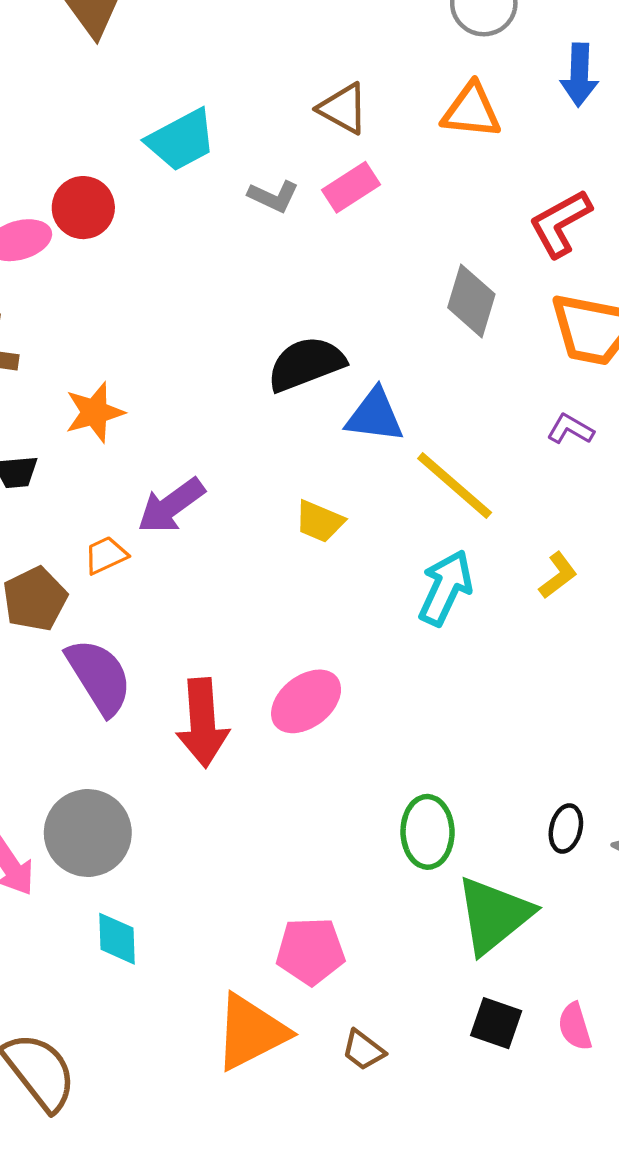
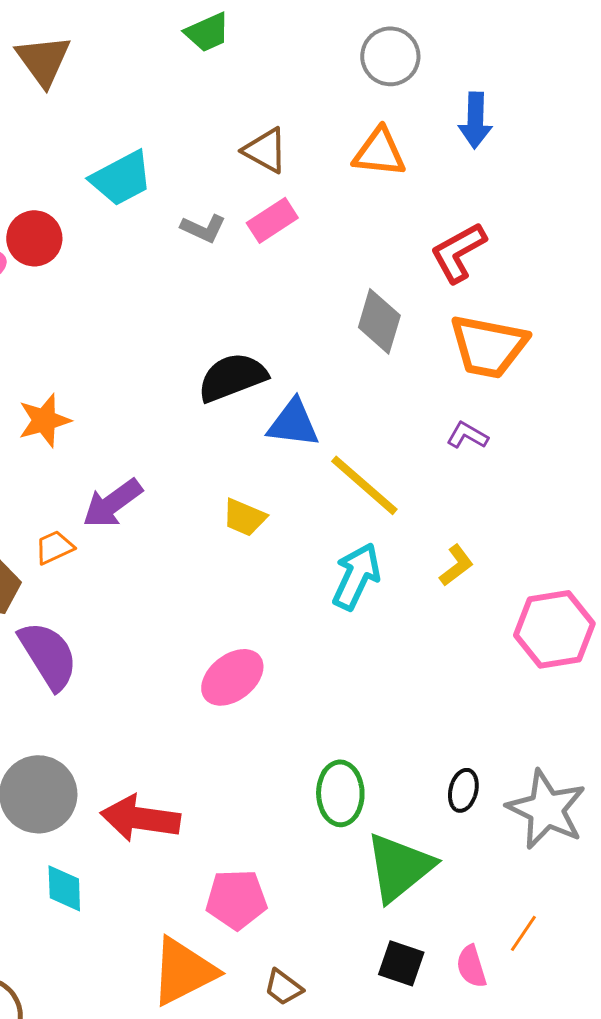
red arrow: (203, 723) -> (140, 818), moved, turned 102

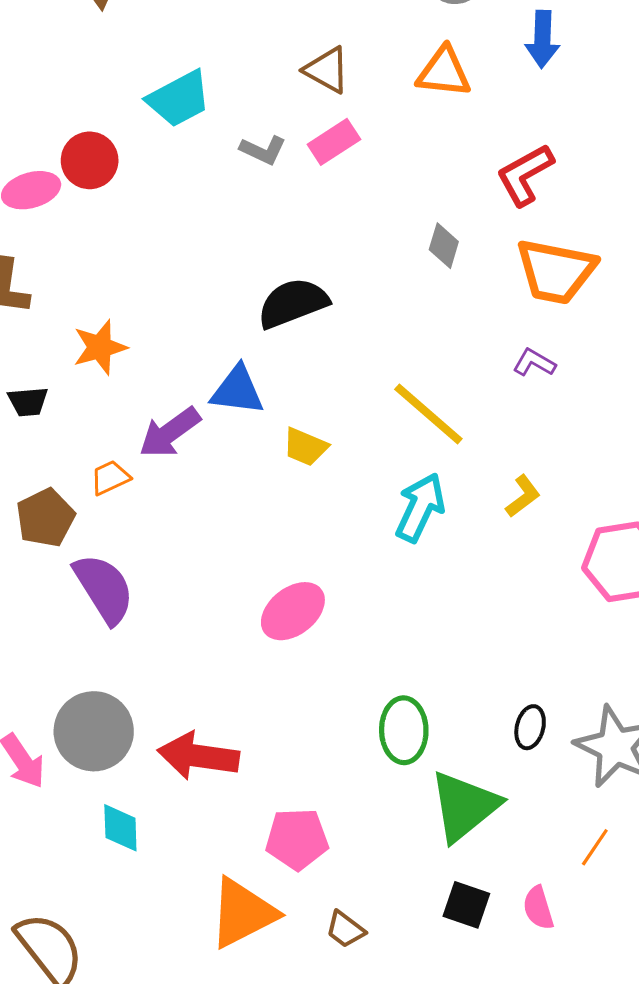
gray diamond: (379, 321) -> (444, 246), size x0.7
blue triangle: (293, 423) -> (237, 390), moved
orange line: (523, 933) -> (595, 847), moved

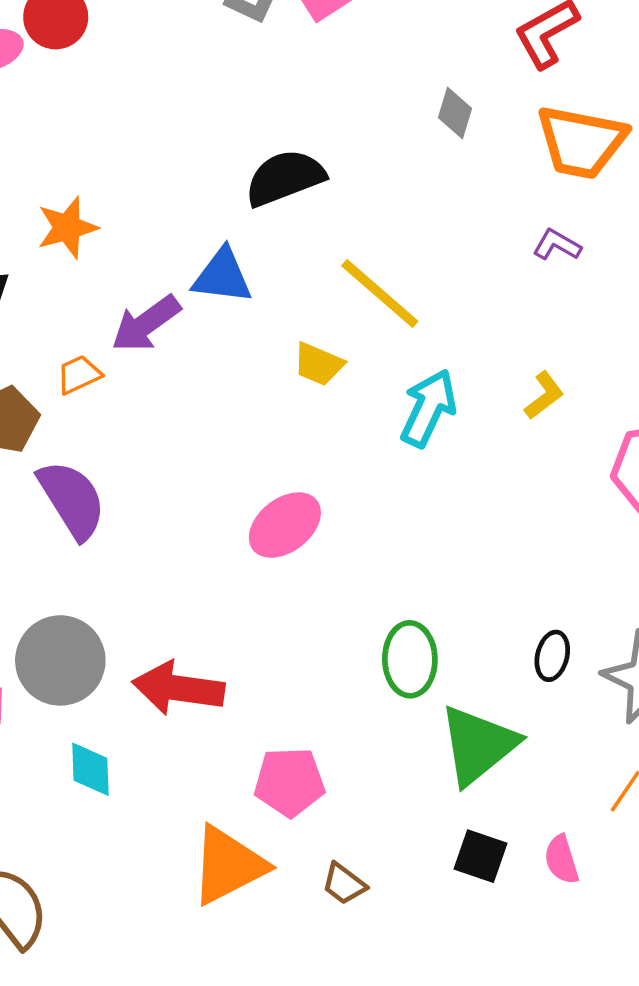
yellow line: (428, 414) -> (380, 294), moved
yellow trapezoid: (305, 447) -> (318, 364), moved

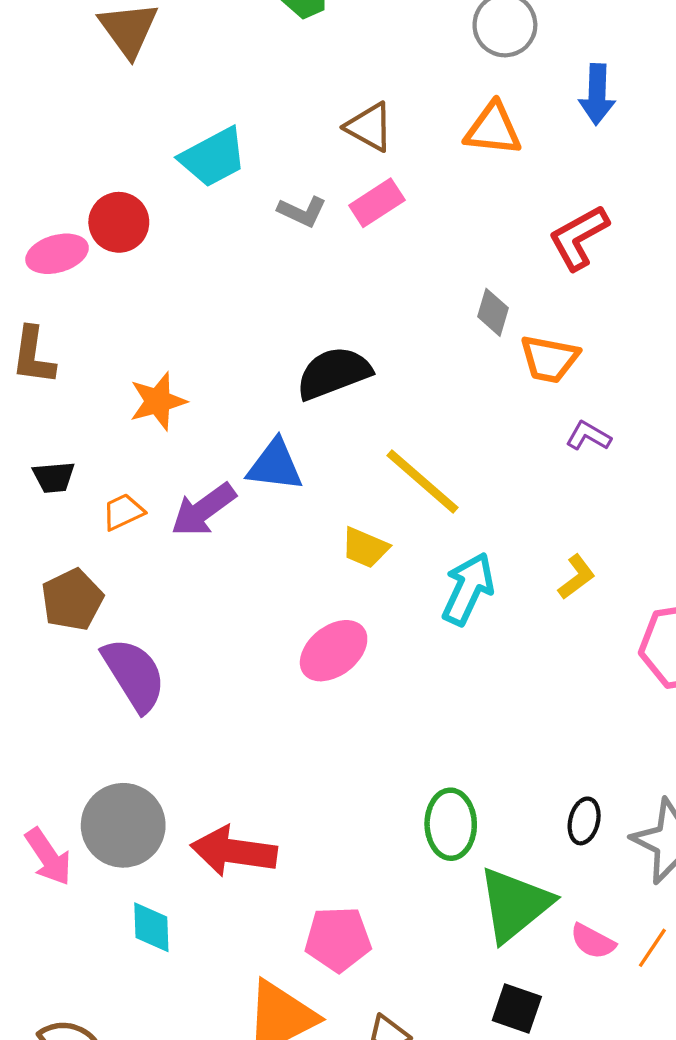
orange trapezoid: (581, 142) -> (549, 359), moved, size x0.7
orange star: (67, 228) -> (158, 401), moved
orange trapezoid: (79, 375) -> (123, 512), moved
pink ellipse: (285, 525) -> (334, 651), moved
pink semicircle: (562, 860) -> (593, 941), moved, turned -45

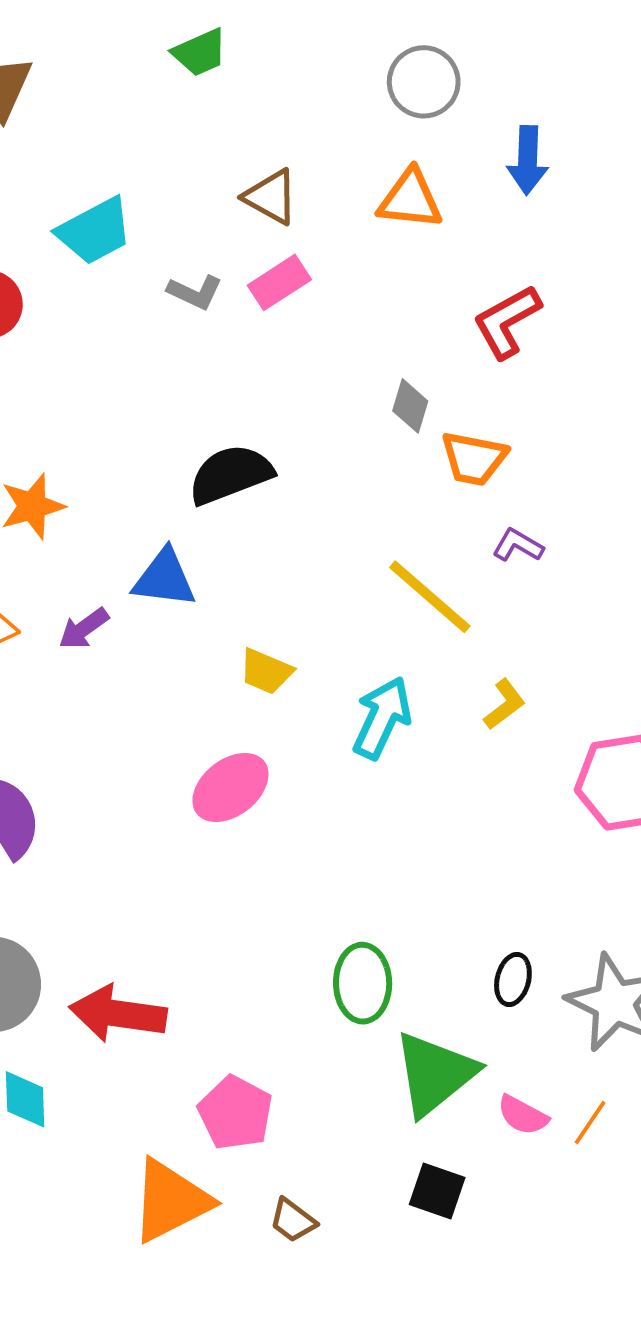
yellow line: (422, 482) -> (430, 597), moved
purple arrow: (203, 510) -> (84, 629), size x0.7
pink pentagon: (338, 939) -> (235, 1113), turned 30

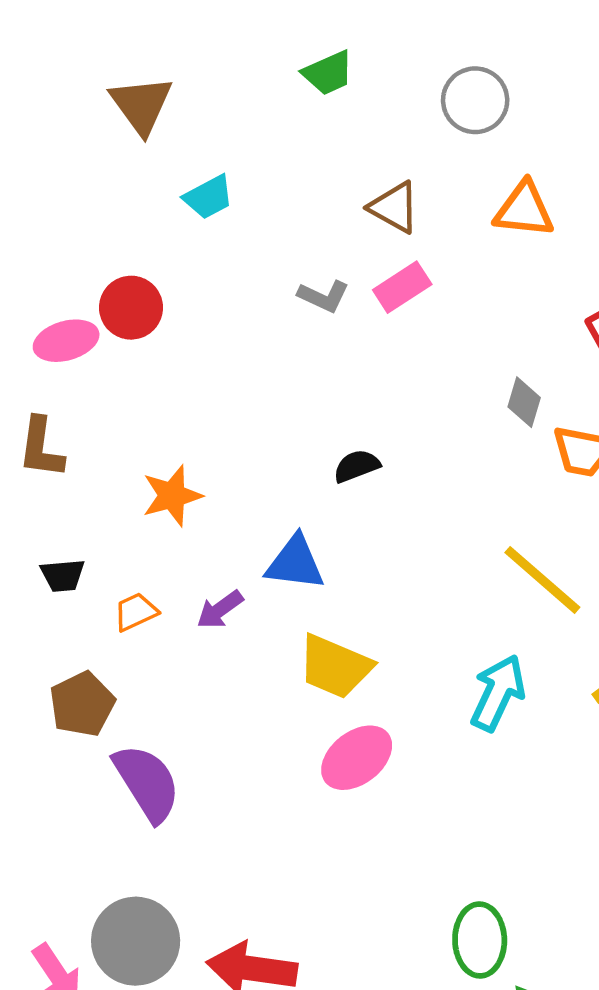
gray circle: (424, 82) -> (475, 100), moved
cyan trapezoid: (95, 231) -> (209, 197), moved, size x0.7
black semicircle: (230, 474) -> (357, 466), size x0.6
yellow trapezoid: (266, 671) -> (335, 667), moved, size x1.5

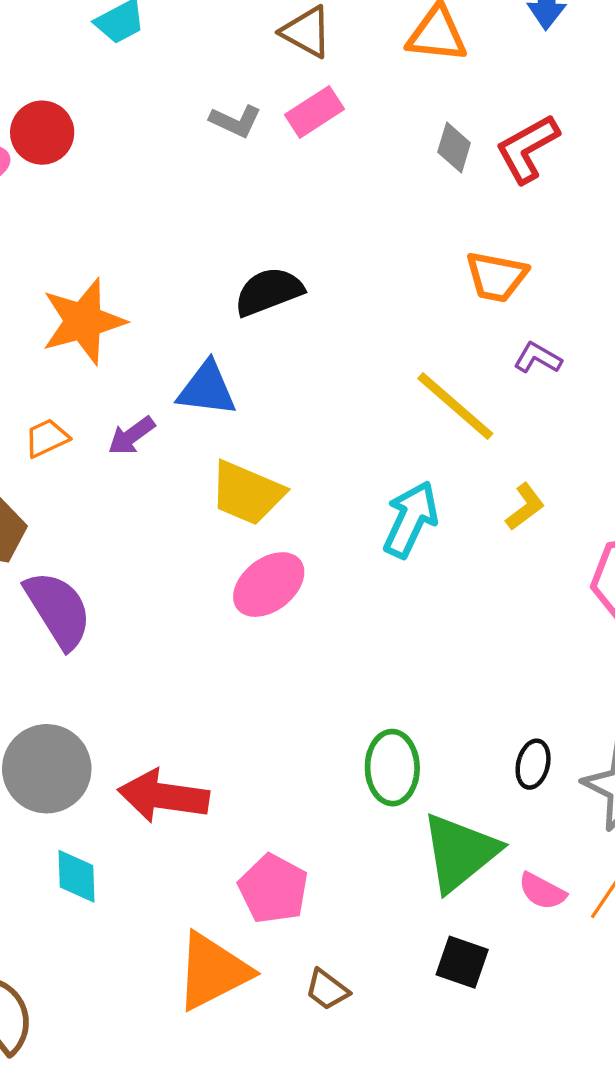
gray diamond: (524, 402) -> (454, 147), moved
black semicircle: (357, 466) -> (269, 292), size x1.5
orange star: (172, 496) -> (83, 321), size x1.4

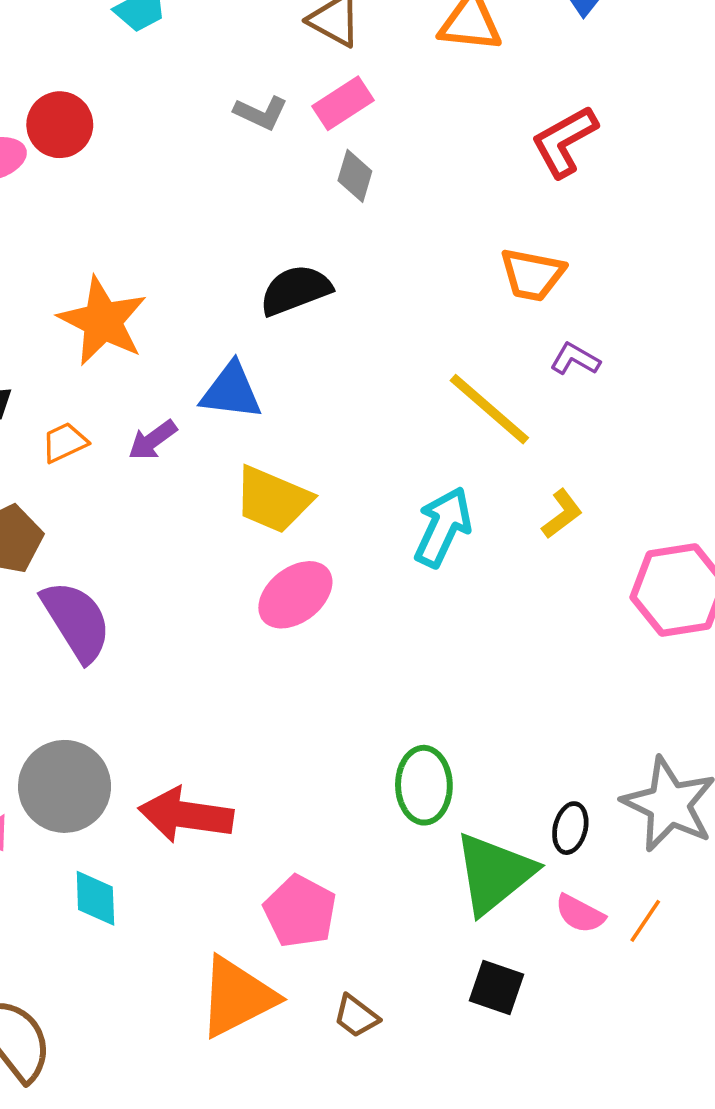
gray diamond: (454, 147) -> (355, 176), moved
orange star: (83, 321) -> (103, 321), turned -30
black ellipse: (533, 764) -> (570, 828), moved

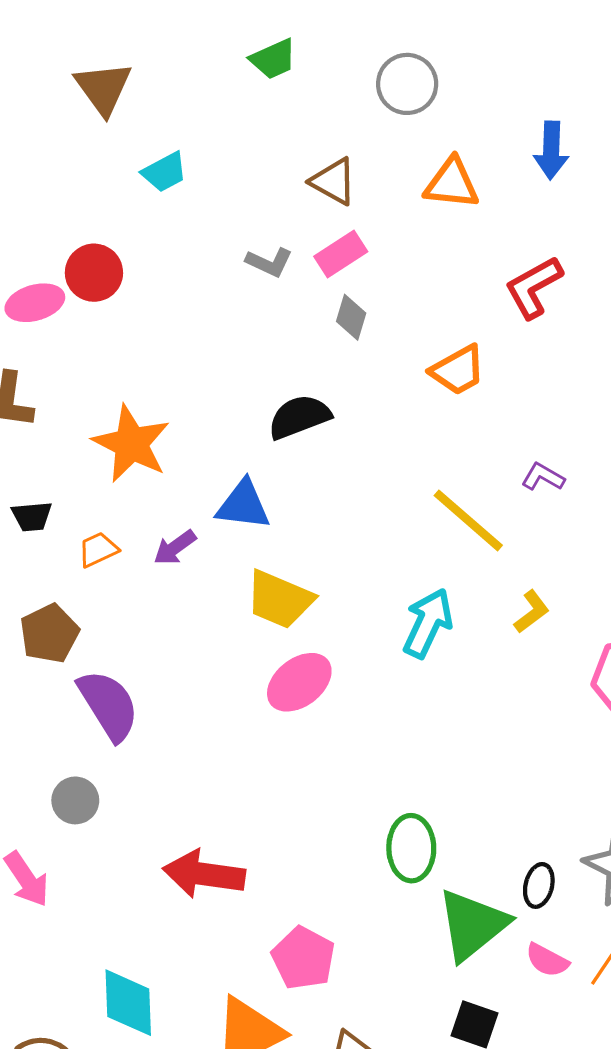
orange trapezoid: (532, 275) -> (458, 370), moved, turned -40
gray circle: (65, 786) -> (75, 800), moved, size x0.6
cyan diamond: (95, 898) -> (128, 1003), moved, size x1.4

